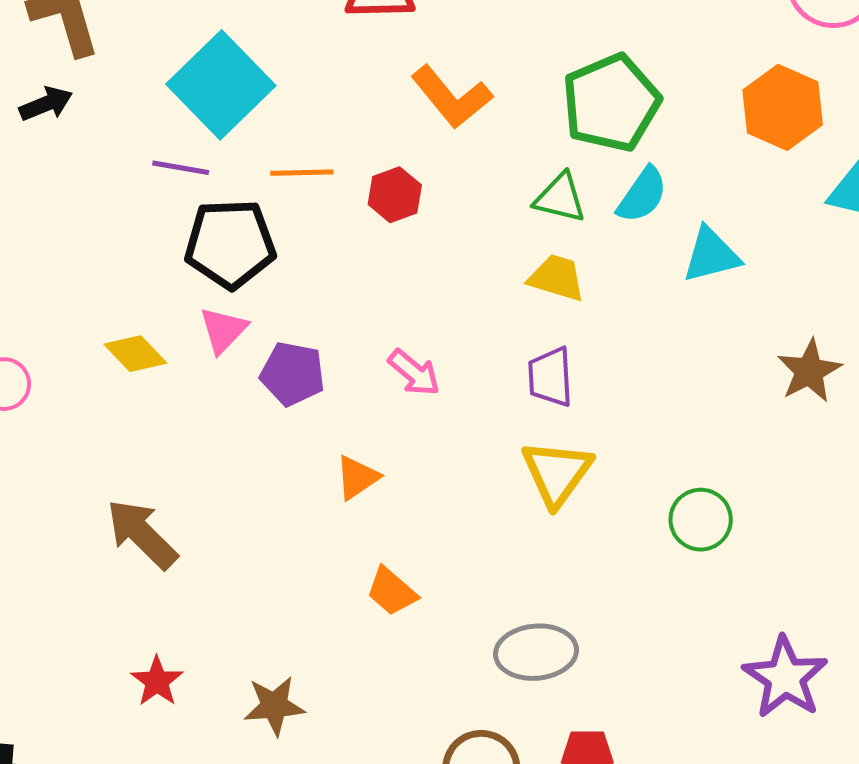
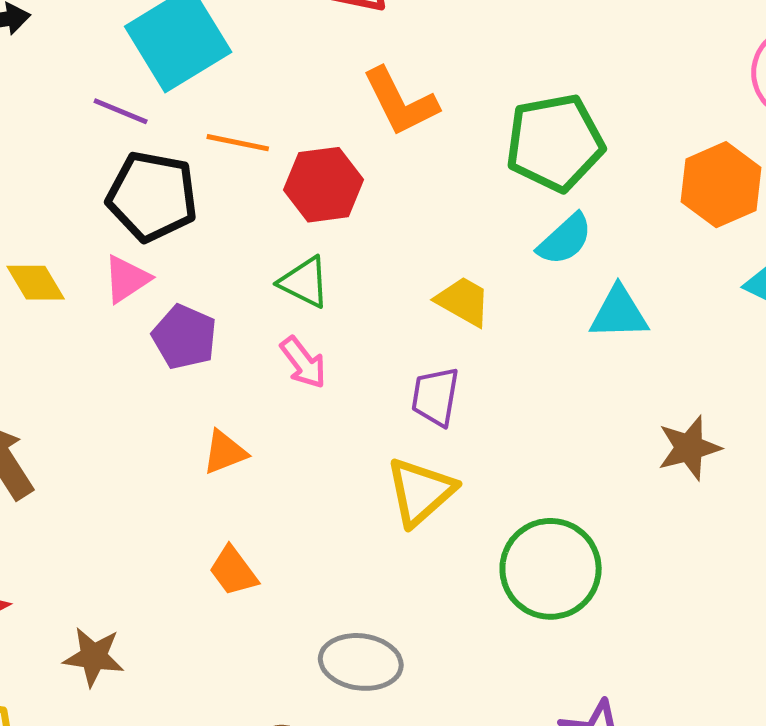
red hexagon: (395, 195) -> (324, 185), size x1.4
green triangle: (560, 198) -> (304, 282), moved
green circle: (701, 520) -> (551, 569), size x1.6

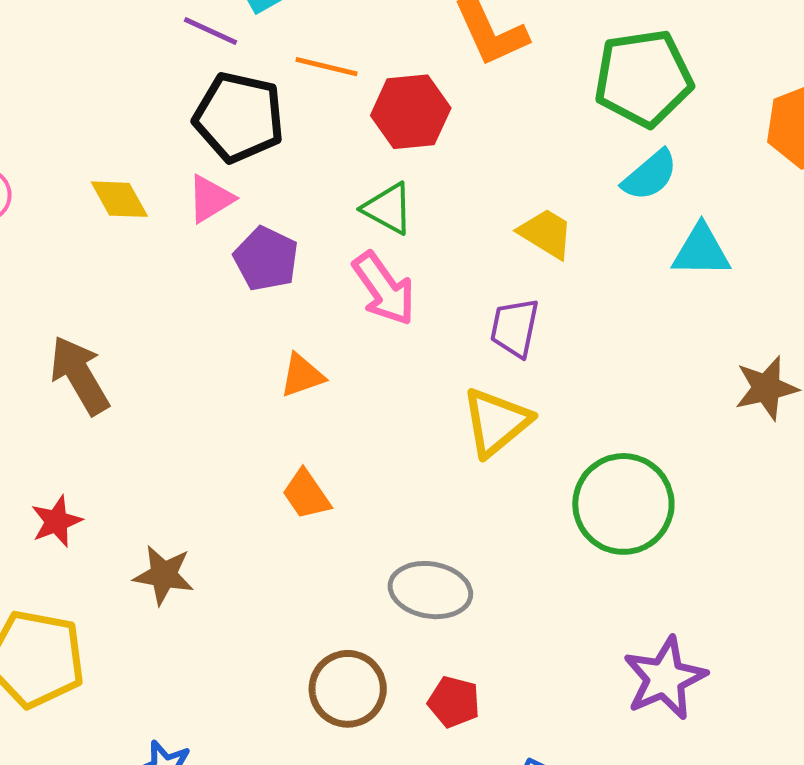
pink arrow: (303, 363) -> (384, 289), size x1.4

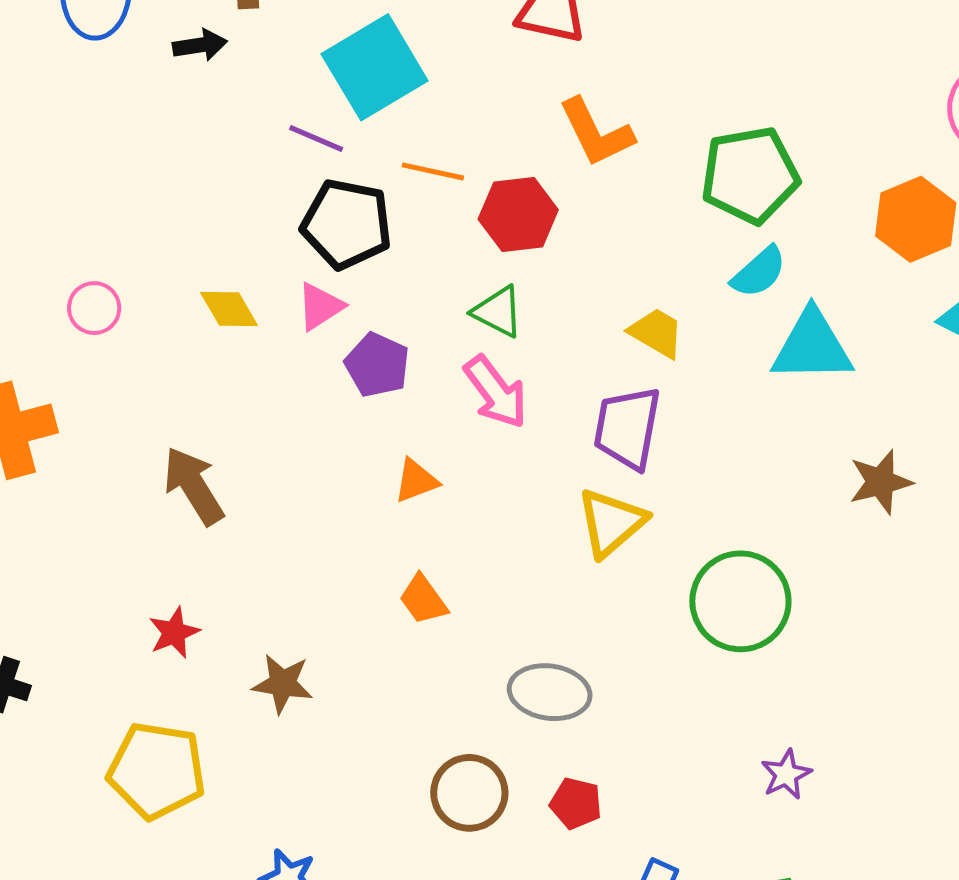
cyan triangle: (701, 251) -> (812, 346), size x1.4
purple trapezoid: (515, 328) -> (627, 428), size x1.4
purple star: (665, 678) -> (786, 774), size x0.6

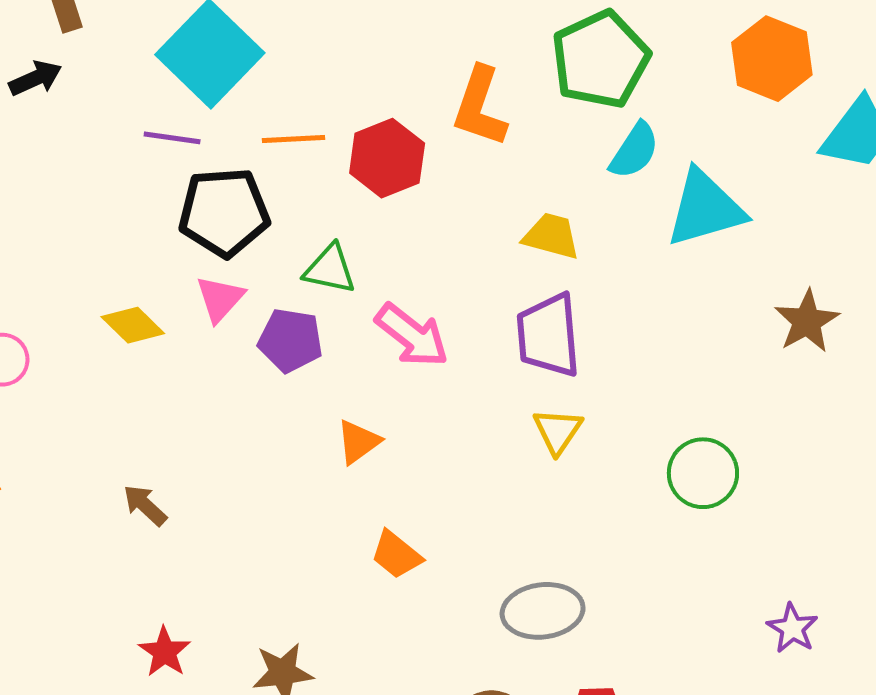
orange L-shape: (596, 133) -> (480, 107), moved, turned 60
green triangle: (498, 312) -> (330, 269), moved
brown arrow: (194, 486) -> (145, 505), size x0.6
yellow triangle: (611, 523) -> (558, 431), size x0.7
green circle: (740, 601) -> (703, 473), size x0.7

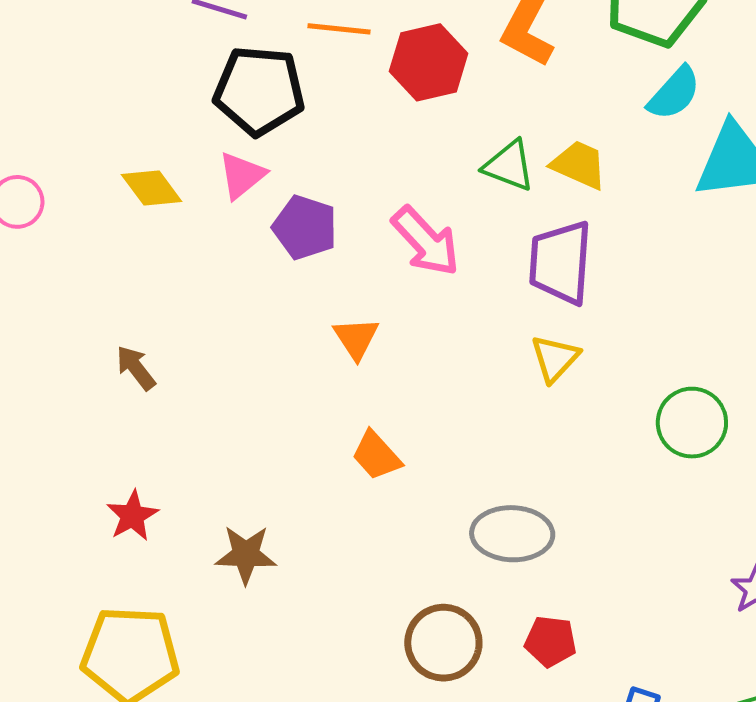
green triangle: (330, 269) -> (509, 166), moved
orange triangle: (358, 442) -> (356, 338), turned -36

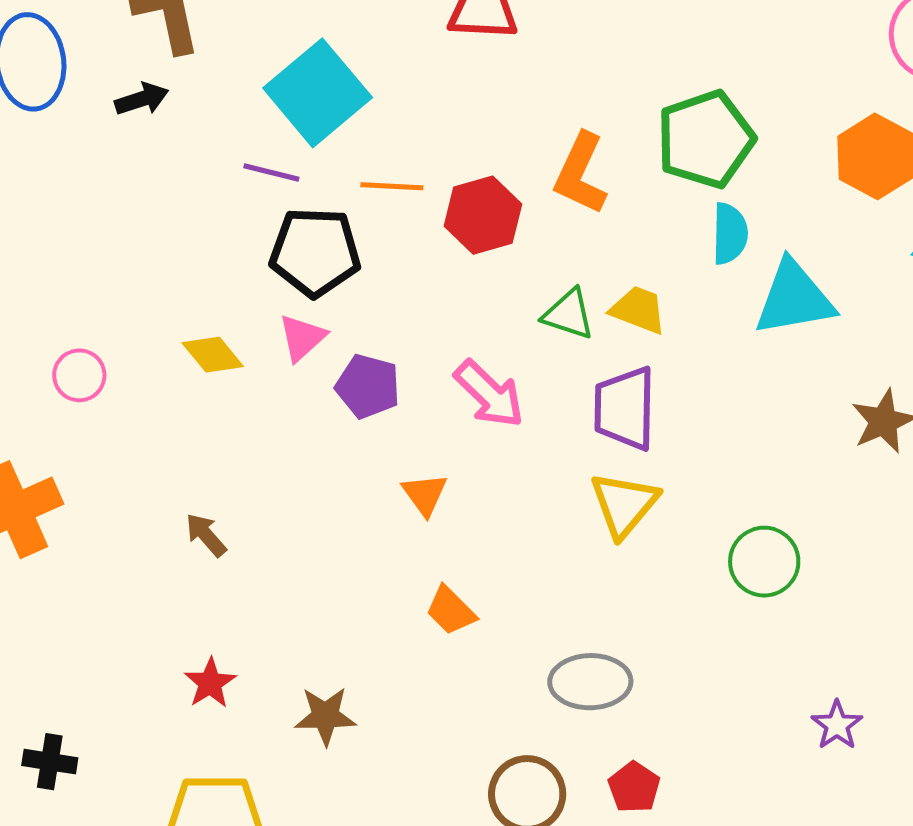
cyan semicircle: (674, 93) -> (730, 234), turned -38
yellow triangle: (555, 358) -> (624, 504), size x1.4
red pentagon: (550, 641) -> (634, 787), turned 30

